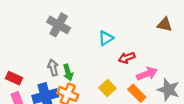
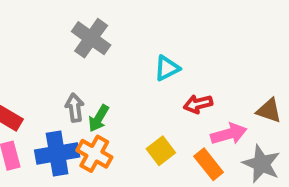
brown triangle: (165, 25) -> (269, 111), moved
green arrow: (68, 72) -> (99, 118), turned 42

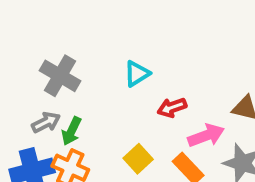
gray cross: (91, 38) -> (60, 76), moved
gray arrow: (75, 108) -> (46, 122), turned 76

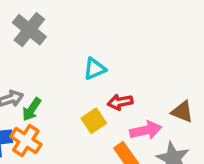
gray cross: (60, 76) -> (29, 30), moved
yellow square: (138, 159) -> (94, 121), moved

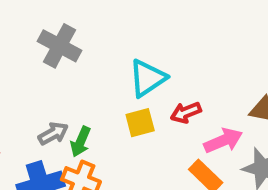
cyan triangle: (95, 69) -> (147, 78), size x1.4
yellow square: (94, 121) -> (140, 123), moved, turned 30

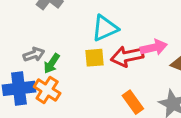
red arrow: (186, 112) -> (127, 56), size x1.5
pink arrow: (223, 141) -> (154, 48), moved

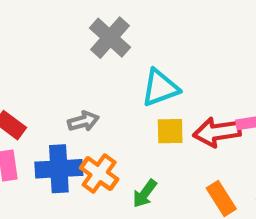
cyan triangle: (105, 28) -> (160, 88), moved
green arrow: (52, 63) -> (145, 194), moved

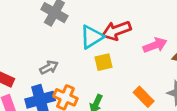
red arrow: (217, 132) -> (116, 31), moved

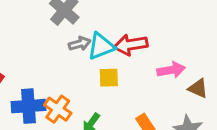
gray arrow: (49, 67) -> (80, 44), moved

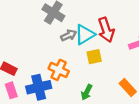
red arrow: (131, 45) -> (106, 30), turned -90
orange cross: (58, 109) -> (59, 70), moved

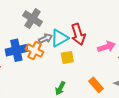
orange cross: (59, 70) -> (35, 51), moved
blue cross: (39, 87) -> (16, 50), moved

